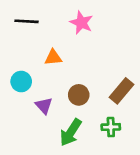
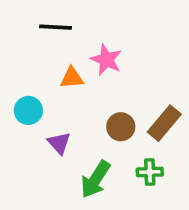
black line: (27, 21) -> (56, 27), moved
pink star: (81, 23) -> (106, 60), moved
brown circle: (79, 95) -> (121, 127), moved

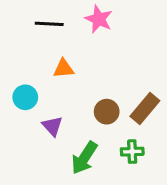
pink star: (106, 60) -> (99, 19), moved

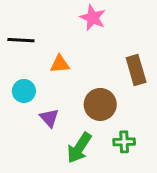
black line: (49, 24) -> (21, 40), moved
brown rectangle: (145, 108) -> (136, 70), moved, turned -56
brown circle: (107, 112) -> (100, 104), size x1.4

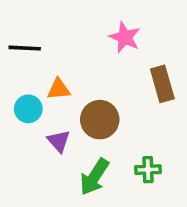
pink star: (93, 18) -> (125, 37), moved
orange triangle: (60, 64) -> (59, 89), moved
brown circle: (100, 104) -> (100, 120), moved

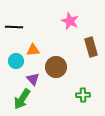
green arrow: (94, 177) -> (22, 99), moved

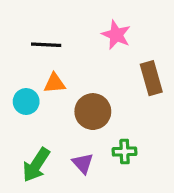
black line: (14, 27) -> (46, 45), moved
purple triangle: (33, 79) -> (83, 163), moved
green cross: (83, 95) -> (125, 152), moved

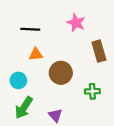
cyan circle: (26, 102) -> (18, 80), moved
green cross: (125, 152) -> (92, 91), moved
purple triangle: (83, 163) -> (55, 115), moved

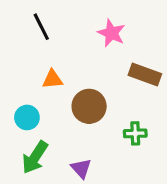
black line: (30, 29) -> (41, 27), moved, turned 60
brown rectangle: (99, 51) -> (145, 74), turned -54

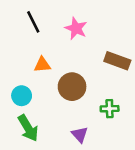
pink star: (111, 33) -> (76, 28), moved
green arrow: (35, 157) -> (28, 128), turned -64
purple triangle: (81, 168) -> (80, 135), moved

